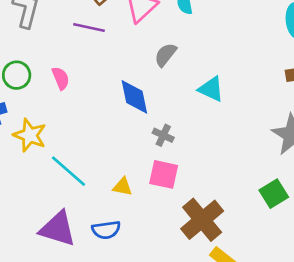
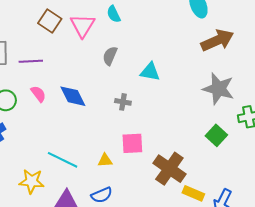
purple line: (89, 28) -> (31, 61), moved
blue diamond: (134, 97) -> (73, 96), moved
yellow star: (30, 135) -> (32, 181), moved
gray cross: (163, 135) -> (123, 102), moved

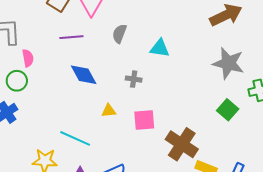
purple line: (31, 61) -> (71, 37), moved
pink semicircle: (38, 94) -> (28, 58), moved, turned 30
yellow triangle: (105, 160) -> (109, 111), moved

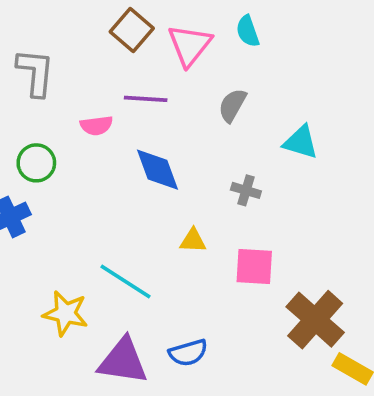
pink semicircle: (28, 58) -> (96, 126), moved, turned 84

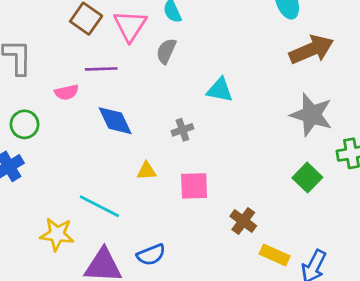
gray semicircle: (232, 105) -> (166, 51), moved
gray cross: (246, 190) -> (182, 130), turned -30
brown cross: (315, 320) -> (243, 221), size x0.6

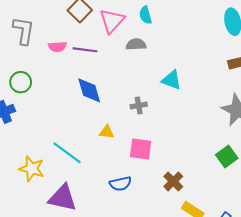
gray semicircle: (166, 51) -> (136, 44), turned 54
pink semicircle: (67, 92) -> (57, 47), moved
blue semicircle: (151, 255) -> (120, 184), moved

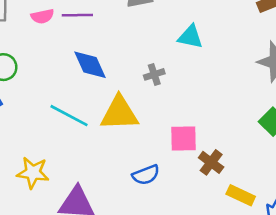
yellow triangle: (107, 132) -> (119, 113), size x2.0
pink square: (141, 149) -> (183, 138), moved
cyan line: (67, 153) -> (69, 116), moved

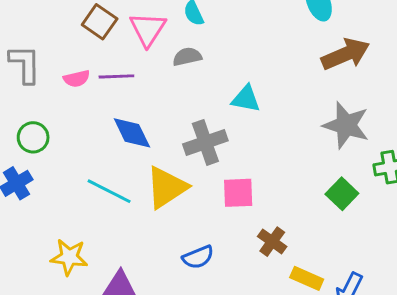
gray cross: (154, 74) -> (205, 142), size x1.8
yellow triangle: (119, 113) -> (167, 187), turned -30
pink square: (183, 138) -> (238, 193), moved

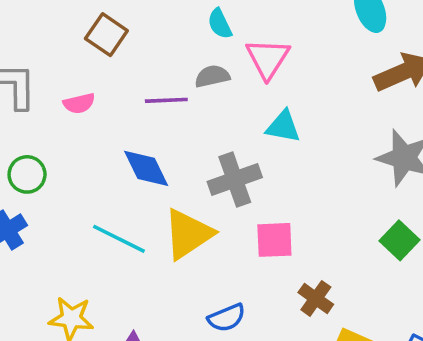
pink triangle: (148, 29) -> (268, 58), moved
purple line: (116, 76) -> (166, 100), moved

